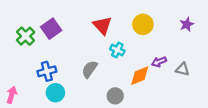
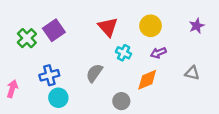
purple arrow: (159, 62) -> (158, 53), moved
pink arrow: (12, 95) -> (12, 89), moved

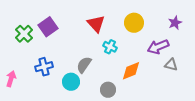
purple arrow: (158, 53) -> (158, 47), moved, size x1.5
cyan circle: (58, 98) -> (71, 82), moved

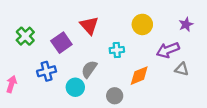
red triangle: (96, 24) -> (89, 26), moved
purple square: (48, 27) -> (61, 43), moved
cyan cross: (110, 47) -> (117, 50), turned -32

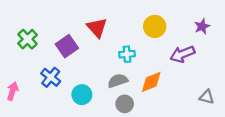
gray semicircle: (89, 69) -> (118, 81), moved, turned 36
gray triangle: (182, 69) -> (207, 97), moved
blue cross: (47, 71) -> (51, 77), turned -36

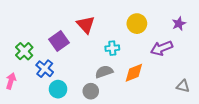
green cross: (28, 39) -> (24, 51), moved
cyan circle: (82, 95) -> (58, 89), moved
gray circle: (125, 104) -> (91, 91), moved

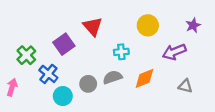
gray triangle: (183, 86) -> (185, 86), moved
gray circle: (91, 91) -> (88, 84), moved

